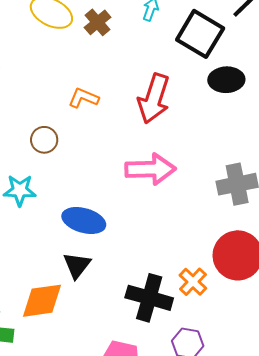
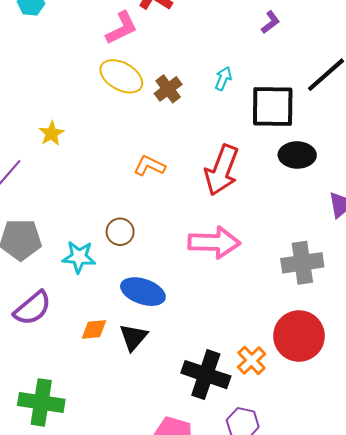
black square: (200, 34) -> (273, 107), turned -33
brown circle: (44, 140) -> (120, 232), moved
orange diamond: (42, 301) -> (94, 329), moved, size x0.6

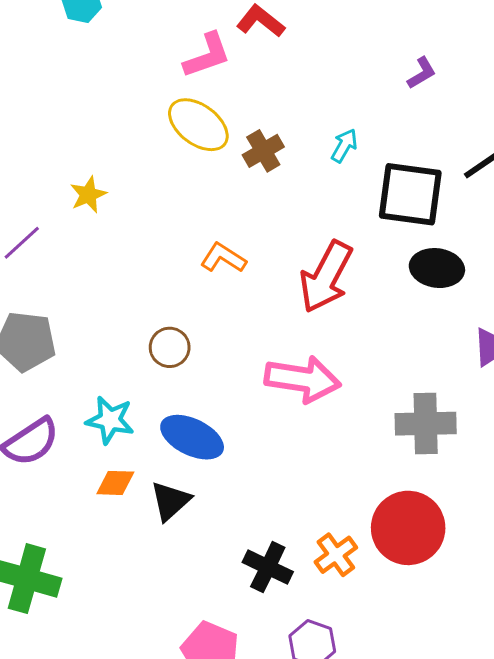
cyan star: (79, 257) -> (110, 420), moved
black cross: (206, 375) -> (268, 567), size x0.7

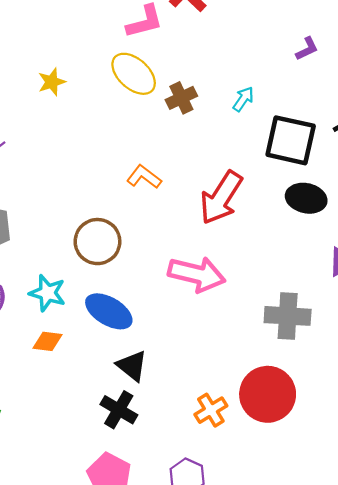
yellow star: (88, 195) -> (52, 82), moved
brown circle: (170, 347) -> (97, 242), size x1.5
black triangle: (170, 501) -> (132, 366), moved, turned -44
black cross: (268, 567) -> (119, 410), moved

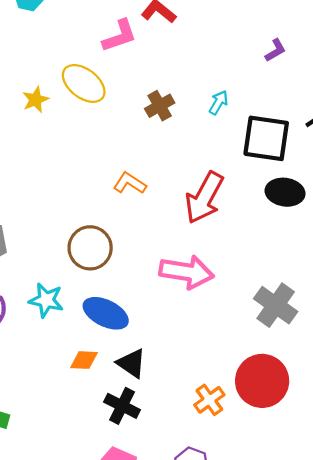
yellow ellipse: (134, 74) -> (84, 83), moved
gray cross: (288, 316) -> (276, 305), turned 36
orange diamond: (47, 341) -> (84, 360), moved

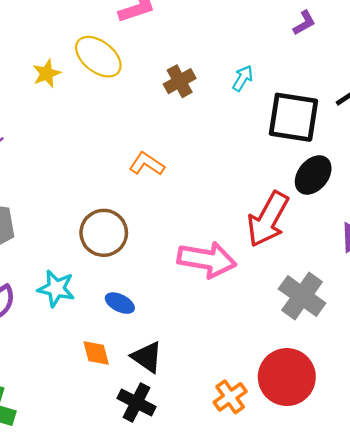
black ellipse: (285, 192) -> (313, 175), turned -60
red arrow: (204, 198) -> (268, 219), moved
blue ellipse: (106, 313) -> (120, 303), size x0.6
orange diamond: (84, 360) -> (96, 353), turned 72

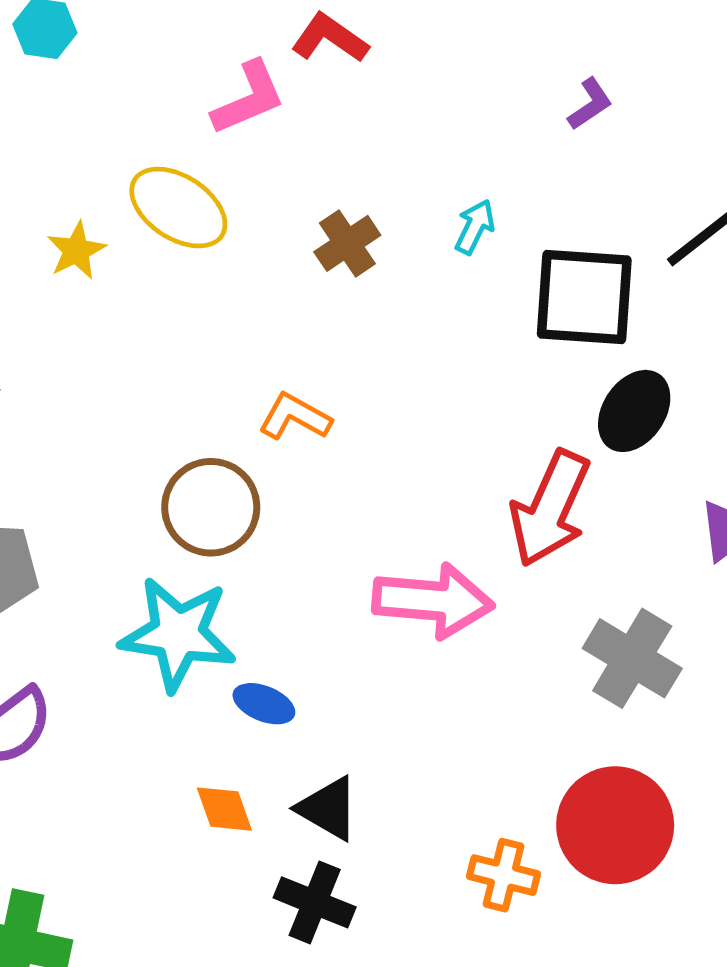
brown circle: (104, 233) -> (211, 507), moved
cyan star: (56, 288) -> (178, 634), moved, size x1.5
orange cross: (230, 397) -> (504, 875), turned -36

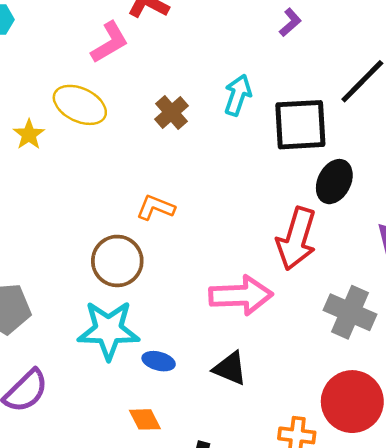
cyan arrow: (475, 227) -> (238, 95), size x1.4
black triangle: (328, 808) -> (230, 368), moved

